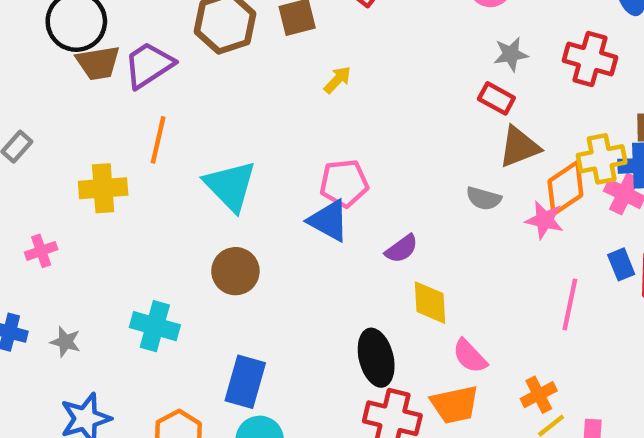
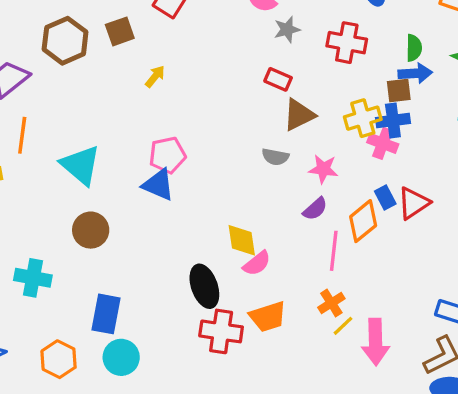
gray star: (511, 54) -> (287, 29), moved
orange diamond: (565, 188) -> (363, 221), moved
purple semicircle: (402, 249) -> (315, 209), moved
pink line: (570, 304) -> (334, 251), moved
pink semicircle: (470, 356) -> (257, 263), moved, turned -80

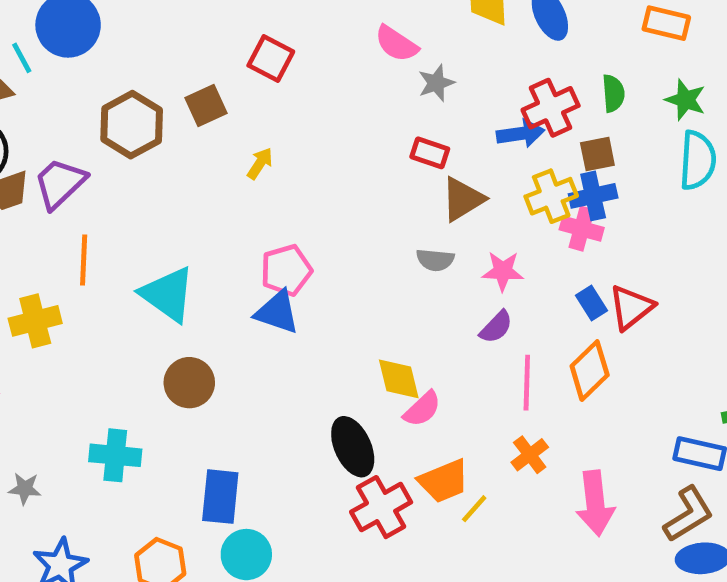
red cross: (347, 43) -> (551, 108), moved, turned -30
blue arrow: (415, 73) -> (520, 134), moved
orange diamond: (363, 221) -> (590, 371), moved
yellow line: (343, 326) -> (474, 509), moved
red cross: (221, 331) -> (381, 507), turned -33

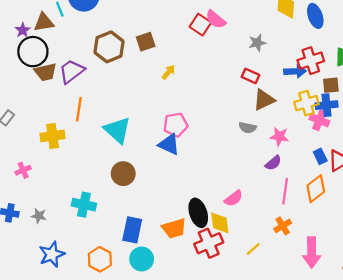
pink semicircle: (396, 44) -> (216, 19), moved
red square: (271, 58) -> (200, 25), moved
yellow diamond: (399, 379) -> (220, 223), moved
orange trapezoid: (444, 481) -> (174, 228), moved

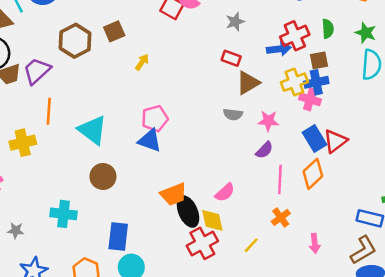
blue rectangle: (320, 156) -> (315, 138), size x1.5
orange trapezoid: (174, 228) -> (174, 194), moved
pink arrow: (312, 253) -> (315, 243), size x0.6

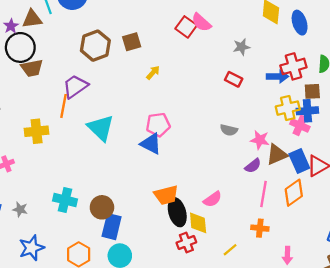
purple trapezoid: (37, 71) -> (75, 86), moved
brown triangle: (248, 83) -> (277, 155), moved
brown circle: (103, 177) -> (102, 207), moved
orange cross: (281, 217) -> (260, 228), turned 35
red cross: (202, 243) -> (186, 242), size x0.7

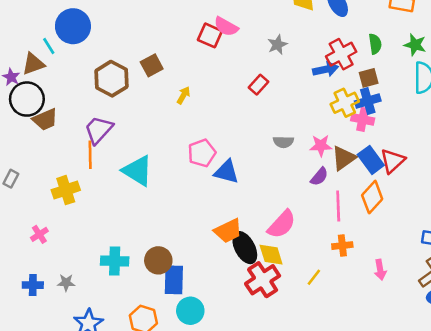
red rectangle: (234, 79) -> (259, 85), moved, turned -63
blue triangle: (151, 144) -> (226, 172), moved
pink semicircle: (213, 199) -> (282, 224), size x1.4
red cross: (186, 242) -> (263, 280), size x1.5

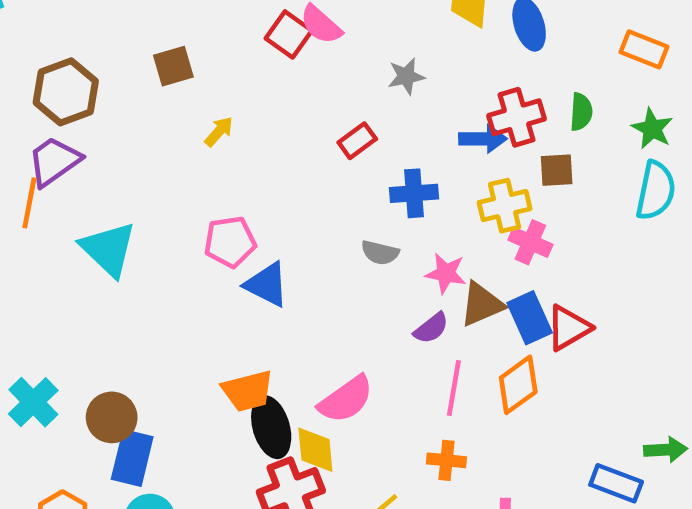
brown hexagon: (112, 79) -> (66, 92), moved
blue cross: (368, 101) -> (414, 193), moved
cyan cross: (115, 261) -> (33, 402), turned 32

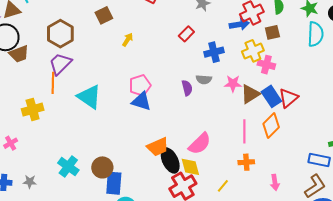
blue triangle: (267, 285) -> (141, 101), moved
purple semicircle: (431, 328) -> (187, 88), moved, turned -56

